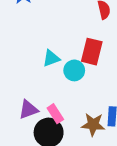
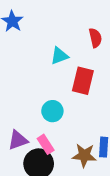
cyan triangle: (51, 58) -> (59, 56), moved
cyan circle: (74, 70) -> (52, 111), moved

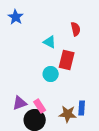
cyan triangle: (59, 56) -> (50, 42), turned 48
cyan circle: (52, 111) -> (51, 74), moved

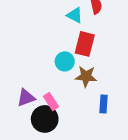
cyan triangle: (50, 42) -> (75, 15), moved
brown star: (68, 114) -> (86, 76), moved

